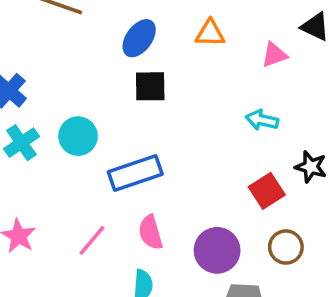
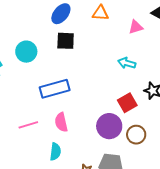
cyan circle: (78, 136) -> (26, 52), moved
pink line: (92, 240) -> (28, 125), turned 30
purple circle: (217, 250) -> (109, 126), moved

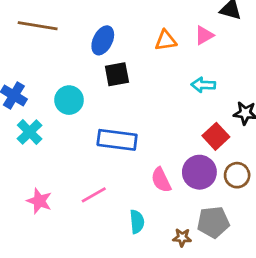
orange triangle: (101, 13) -> (166, 40), moved
blue rectangle: (55, 89) -> (117, 140), turned 36
pink semicircle: (61, 122) -> (161, 180), moved

